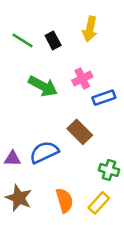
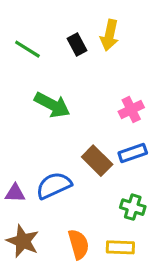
black rectangle: (53, 40) -> (77, 44), moved
pink cross: (82, 79) -> (131, 110), moved
blue rectangle: (104, 98) -> (133, 153), moved
yellow rectangle: (99, 203) -> (120, 247), turned 50

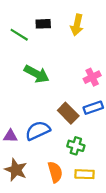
black rectangle: (77, 44) -> (43, 24), moved, turned -64
green cross: (133, 207) -> (76, 146), moved

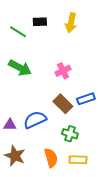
green arrow: (37, 74) -> (20, 68), moved
pink cross: (92, 77) -> (63, 71), moved

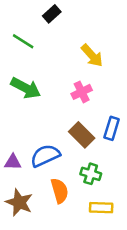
black rectangle: (40, 22) -> (52, 14), moved, turned -40
yellow arrow: (71, 23) -> (92, 56), moved, turned -54
blue rectangle: (86, 99) -> (112, 128), turned -54
orange semicircle: (51, 158) -> (60, 191), moved

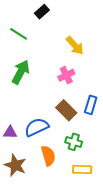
green arrow: (26, 88) -> (21, 72), turned -90

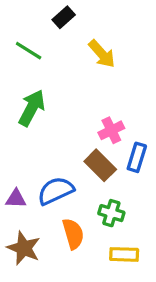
yellow arrow: (75, 46) -> (102, 54), moved
pink cross: (66, 75) -> (111, 130), moved

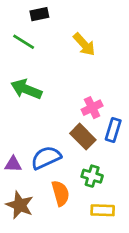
black rectangle: (64, 17) -> (39, 14), moved, turned 30
green arrow: (32, 108) -> (26, 89), turned -96

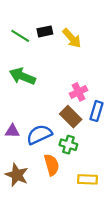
black rectangle: (39, 14) -> (45, 31), moved
purple triangle: (13, 164) -> (12, 131), moved
green cross: (92, 176) -> (68, 145), moved

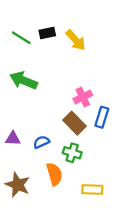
blue semicircle: (39, 135) -> (41, 142), size x0.6

